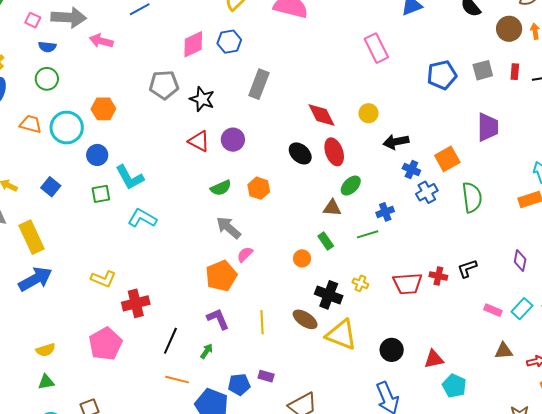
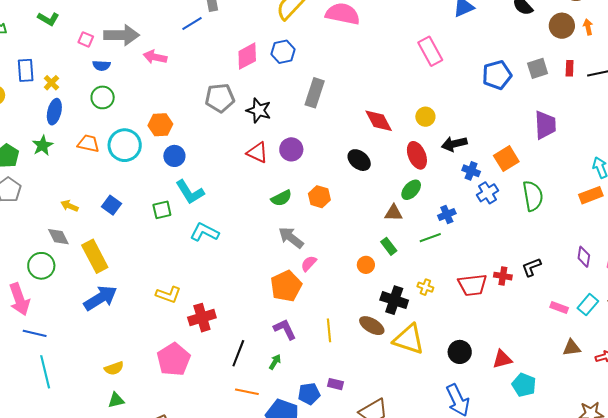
red ellipse: (334, 152) -> (417, 155), moved
blue circle: (97, 155) -> (174, 156), moved

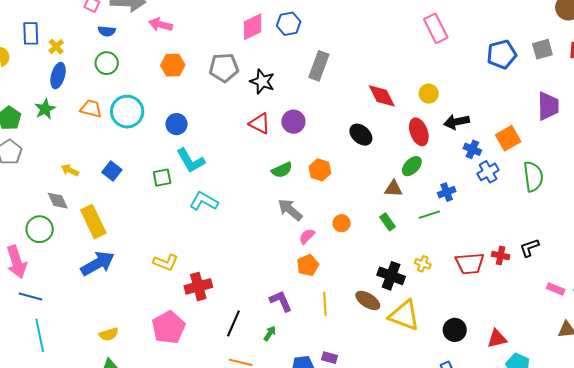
orange hexagon: (160, 125) -> (173, 65), moved
orange circle: (366, 265) -> (342, 223), moved
orange pentagon: (286, 286) -> (308, 265), moved, size x0.7

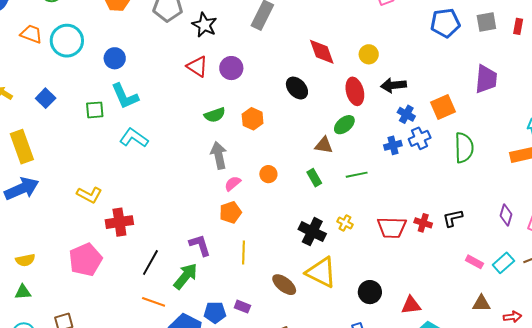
blue cross: (447, 192) -> (393, 145), moved
gray arrow: (290, 210) -> (219, 155), turned 32
brown ellipse: (368, 300) -> (284, 285), moved
green arrow: (270, 333) -> (186, 276), size x1.8

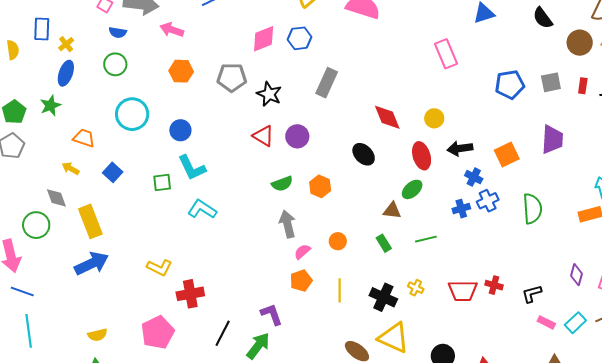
orange trapezoid: (31, 34) -> (84, 138), moved
orange square: (443, 107) -> (507, 154), moved
black L-shape: (453, 218) -> (532, 294), moved
yellow line: (243, 252) -> (340, 290), moved

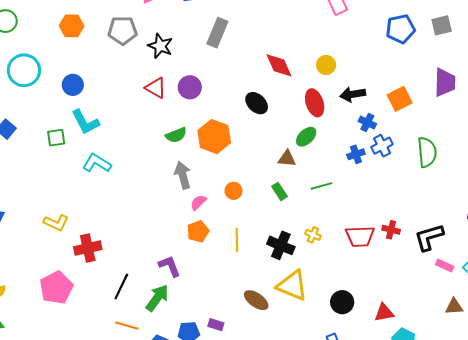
orange hexagon: (320, 186) -> (214, 137), size x1.5
black L-shape: (532, 294) -> (429, 237), size x1.5

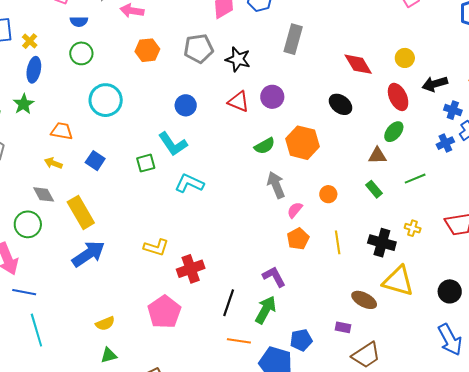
blue circle: (73, 85) -> (186, 105), moved
purple rectangle: (216, 325) -> (343, 327), moved

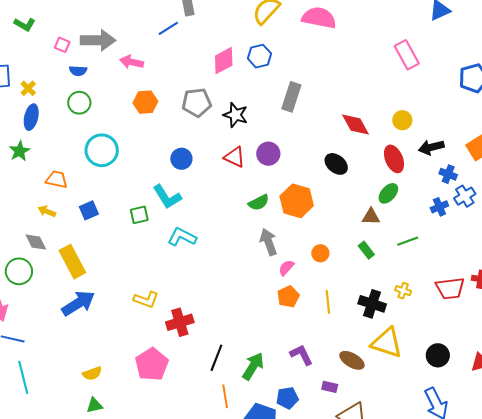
blue square: (95, 161) -> (89, 210), turned 30
purple L-shape: (274, 277) -> (301, 355), moved
orange line: (239, 341) -> (225, 396), turned 70

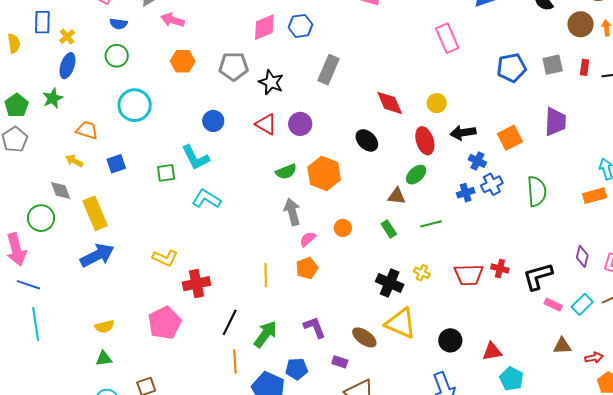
yellow line: (328, 302) -> (266, 275), moved

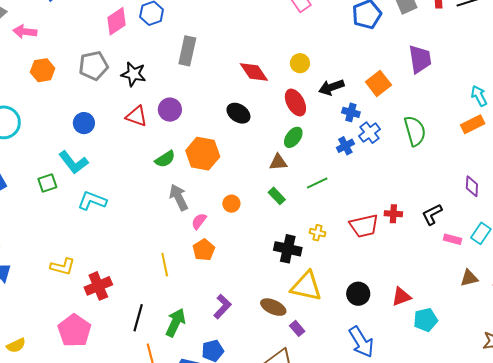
black L-shape: (538, 276) -> (432, 214), size x0.7
purple L-shape: (315, 327) -> (222, 307), turned 75
purple rectangle: (340, 362) -> (297, 328), moved, turned 42
cyan pentagon: (511, 379) -> (426, 320), turned -30

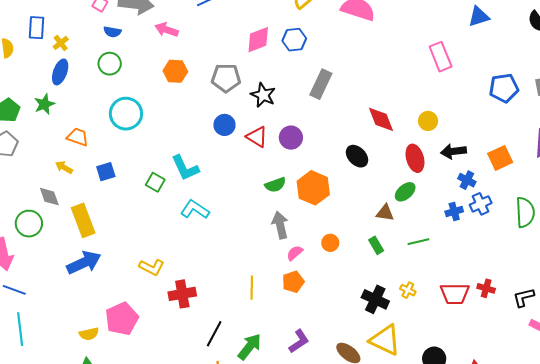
blue circle: (84, 123) -> (224, 125), moved
green square: (47, 183) -> (155, 182), turned 36
pink pentagon: (74, 331) -> (122, 319), moved

